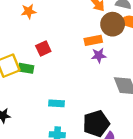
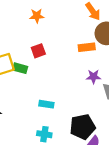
orange star: (29, 11) -> (37, 16), moved
purple star: (99, 55) -> (93, 77), moved

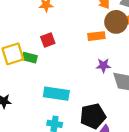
cyan rectangle: (46, 104) -> (56, 94), size x1.6

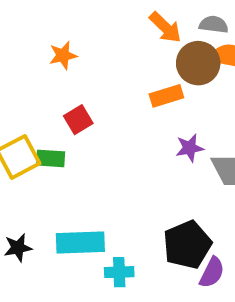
cyan rectangle: (56, 94) -> (80, 243), moved

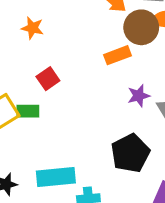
orange star: (63, 55) -> (32, 28), turned 30
black pentagon: (187, 245) -> (130, 153), moved

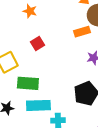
green rectangle: (28, 111) -> (28, 83), moved, size x1.5

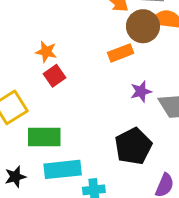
orange star: (30, 11) -> (46, 52), moved

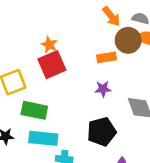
red square: (54, 76) -> (52, 65), size x1.6
purple star: (141, 91) -> (103, 89), moved

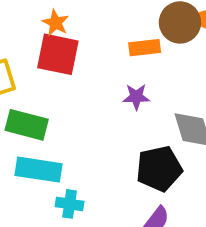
red square: (52, 65) -> (58, 54), turned 32
black pentagon: (102, 132) -> (159, 169), moved

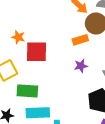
orange star: (56, 23) -> (18, 37), moved

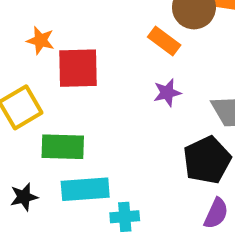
orange rectangle: (80, 40) -> (164, 41), turned 56

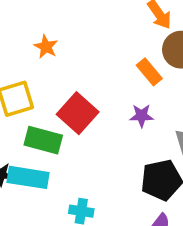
red square: (78, 68) -> (78, 113), moved, turned 30
cyan rectangle: (85, 189) -> (28, 177), moved

